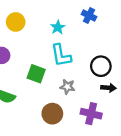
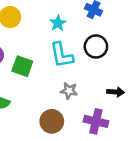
black circle: (101, 66) -> (96, 46), moved
green square: (36, 74) -> (22, 66), moved

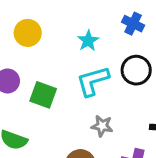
cyan L-shape: (62, 55) -> (93, 81), turned 84

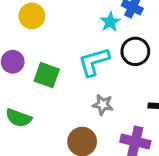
cyan star: (88, 41) -> (110, 22), moved

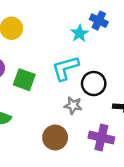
black circle: (135, 51) -> (94, 84), moved

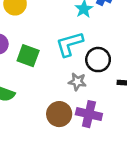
purple cross: (101, 137) -> (89, 114), moved

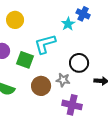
cyan L-shape: (70, 44) -> (45, 44), moved
brown circle: (59, 114) -> (41, 86), moved

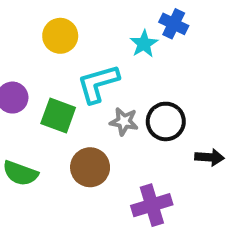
yellow circle: (15, 20) -> (60, 36), moved
gray star: (63, 80) -> (124, 121), moved
purple cross: (72, 105) -> (152, 205), turned -30

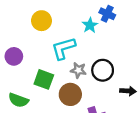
green square: (58, 115) -> (44, 79), moved
brown circle: (90, 167) -> (70, 94), moved

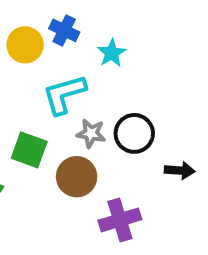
blue cross: (107, 14) -> (64, 30), moved

